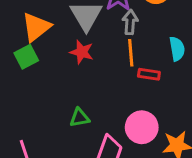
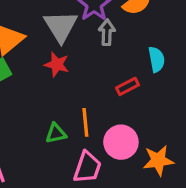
orange line: (131, 53) -> (85, 122), moved
red rectangle: (149, 74) -> (128, 86), turned -35

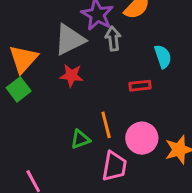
gray triangle: (61, 26) -> (70, 40), turned 44
red rectangle: (128, 86) -> (140, 86), turned 30

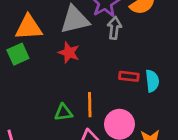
cyan semicircle: (163, 57) -> (152, 81), moved
orange triangle: (23, 59) -> (29, 27), turned 32

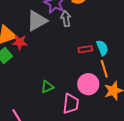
red star: (69, 53) -> (20, 42), moved
orange line: (90, 105) -> (104, 69), moved

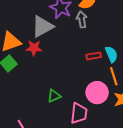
gray arrow: (66, 19) -> (82, 19), moved
red star: (20, 42) -> (34, 48), moved

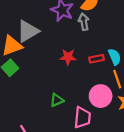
gray triangle: (42, 26) -> (28, 31), moved
red star: (34, 48) -> (68, 57), moved

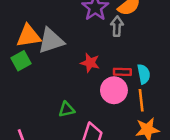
gray triangle: (28, 31) -> (51, 41), moved
pink circle: (101, 96) -> (114, 90), moved

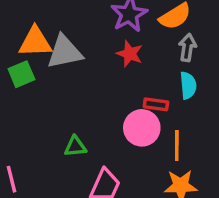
gray arrow: (117, 26) -> (187, 47), moved
red star: (90, 63) -> (130, 54), moved
cyan semicircle: (144, 74) -> (188, 85), moved

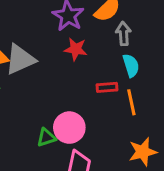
pink circle: (142, 128) -> (69, 128), moved
orange line: (177, 145) -> (131, 102), moved

